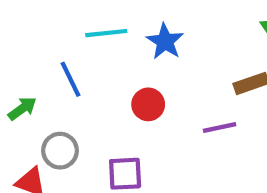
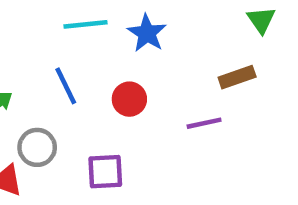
blue line: (71, 79) -> (66, 86), moved

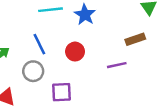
gray circle: (37, 147) -> (33, 71), moved

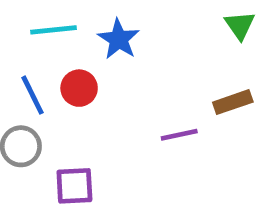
brown rectangle: (135, 39) -> (233, 102), moved
red circle: (75, 52) -> (79, 88), moved

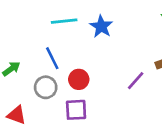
red circle: (79, 88) -> (79, 79), moved
purple line: (179, 135) -> (136, 81), turned -36

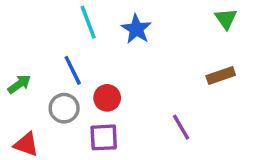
cyan line: (64, 21) -> (88, 22), turned 75
purple line: (136, 81) -> (181, 127), moved, turned -72

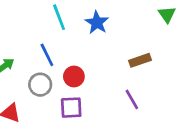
brown rectangle: (221, 75) -> (140, 60), moved

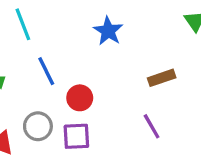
cyan line: (59, 17) -> (23, 24), moved
gray circle: (40, 85) -> (38, 126), moved

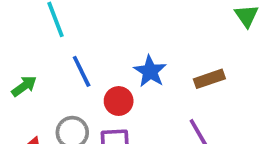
blue star: (108, 31) -> (150, 71), moved

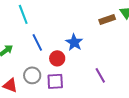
brown rectangle: (209, 79) -> (107, 19), moved

